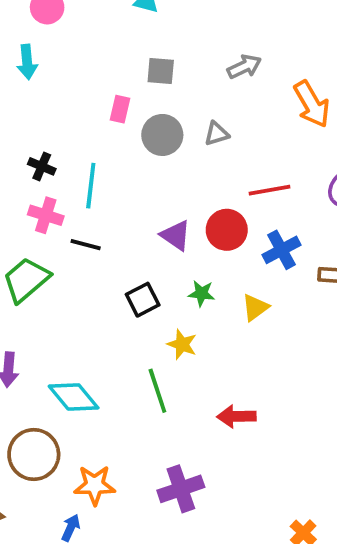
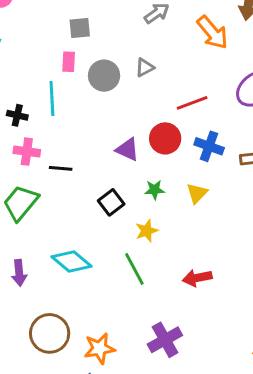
gray square: (161, 71) -> (80, 28), moved
cyan line: (91, 186) -> (52, 99), moved
blue cross: (281, 250) -> (209, 146), turned -32
yellow star: (182, 344) -> (147, 231), turned -30
cyan diamond: (74, 397) -> (71, 261), moved

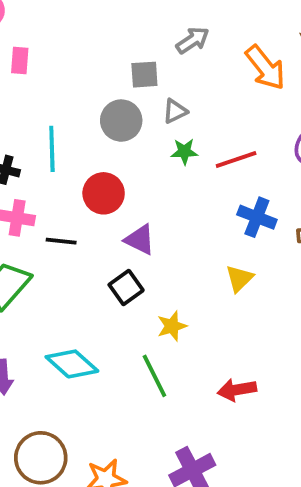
gray square: (80, 28) -> (144, 75), moved
pink rectangle: (69, 62) -> (20, 61), moved
red circle: (165, 138) -> (104, 193), moved
purple triangle: (127, 149) -> (140, 240), moved
green star: (155, 190) -> (184, 152), moved

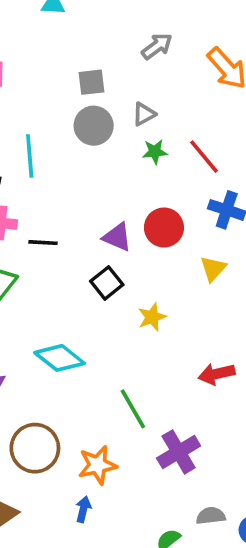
gray square: (144, 75) -> (91, 82), moved
red line: (236, 160) -> (204, 157), turned 72
red circle: (104, 193) -> (164, 228), moved
green line: (154, 376) -> (133, 409), moved

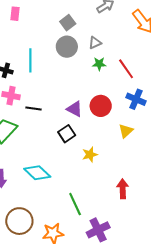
gray square: (91, 82) -> (68, 23), turned -35
red arrow: (217, 374) -> (123, 189), turned 96

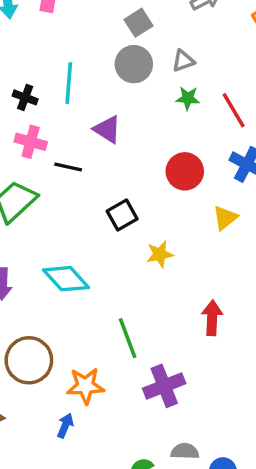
purple triangle: (75, 109) -> (107, 129), moved

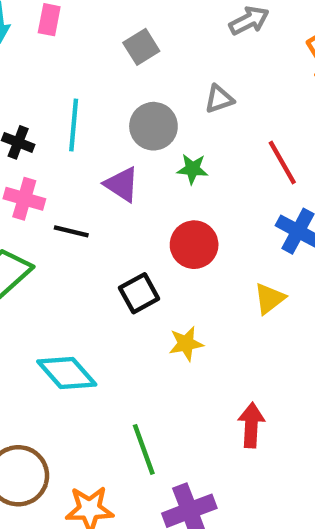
gray square: (138, 23) -> (141, 47), moved
gray circle: (134, 64) -> (153, 126), moved
green star: (188, 98) -> (193, 169), moved
red circle: (185, 171) -> (194, 245), moved

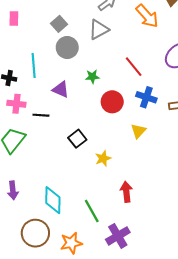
gray triangle: (219, 99) -> (99, 30), moved, size x1.5
gray circle: (153, 126) -> (67, 47), moved
red circle: (194, 245) -> (112, 102), moved
cyan diamond: (67, 373) -> (53, 200), moved, turned 52
red arrow: (251, 425) -> (126, 192), moved

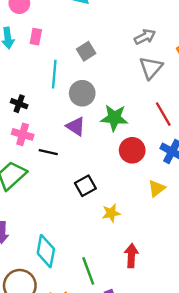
gray triangle: (99, 30) -> (151, 68), moved, turned -30
gray circle: (67, 47) -> (82, 93), moved
cyan line: (34, 66) -> (54, 74), moved
green star: (92, 77) -> (114, 118), size x1.6

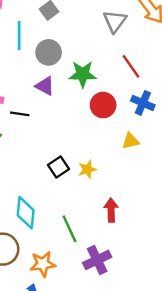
black square: (85, 186) -> (59, 167), moved
yellow triangle: (157, 188) -> (131, 141), turned 30

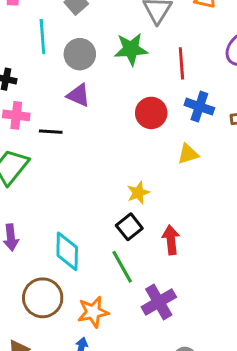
red line: (131, 66) -> (181, 63), turned 35
green star: (83, 74) -> (131, 49), moved
black square: (59, 167) -> (129, 227), moved

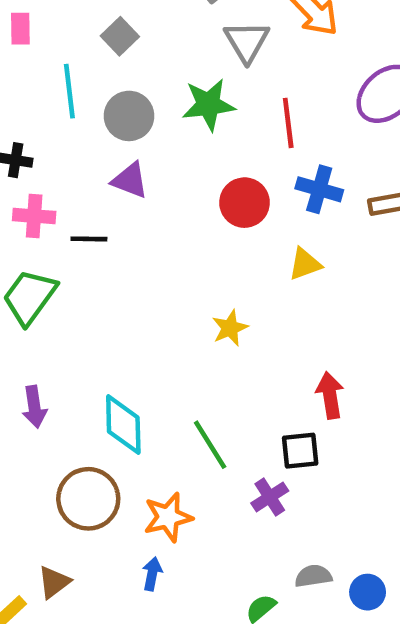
black square: (129, 227) -> (300, 451), moved, turned 35
red arrow: (171, 240) -> (330, 395), moved
purple cross: (159, 302) -> (270, 497), size x0.7

